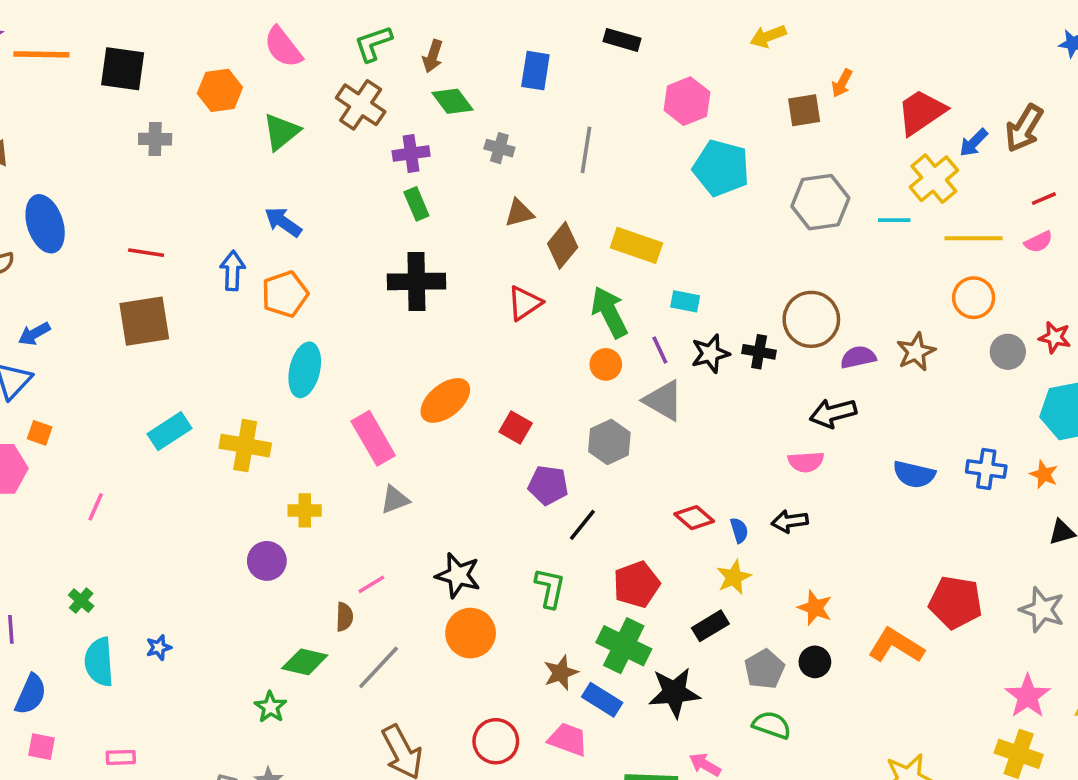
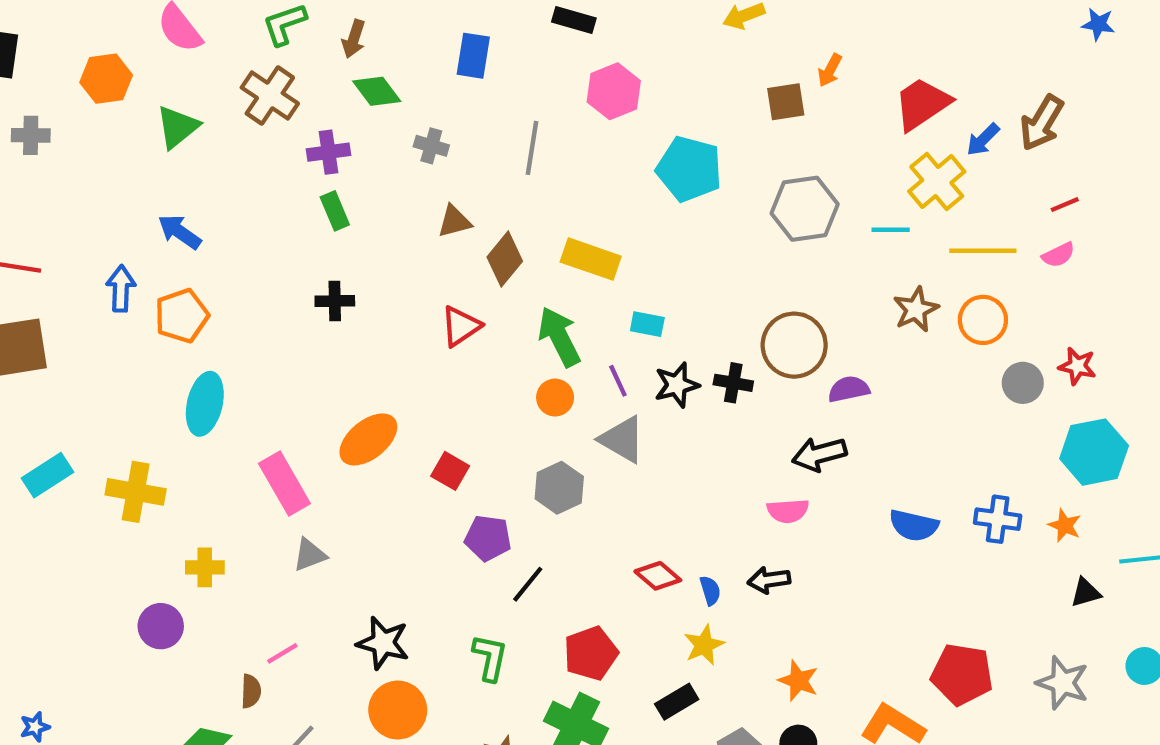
pink hexagon: (687, 101) -> (614, 91), moved
black cross: (416, 281) -> (335, 301), size x0.6
brown star: (916, 352) -> (916, 309), moved

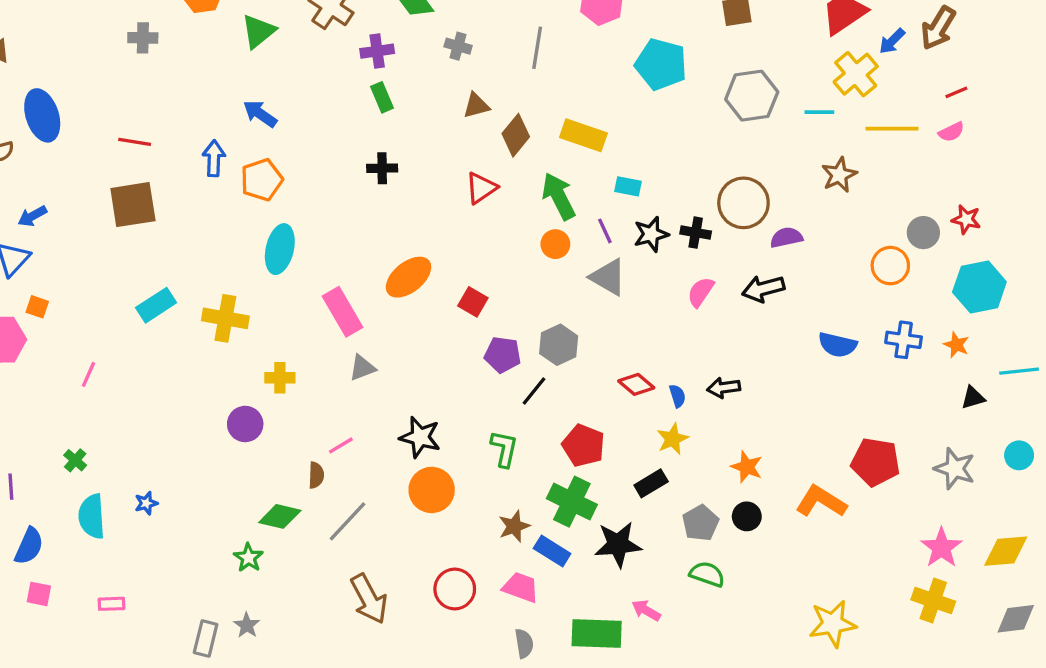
orange circle: (983, 320) -> (890, 266), moved
gray hexagon: (559, 488) -> (559, 345), moved
pink semicircle: (788, 511) -> (701, 292), moved, turned 128
red pentagon: (591, 653) -> (583, 445), turned -30

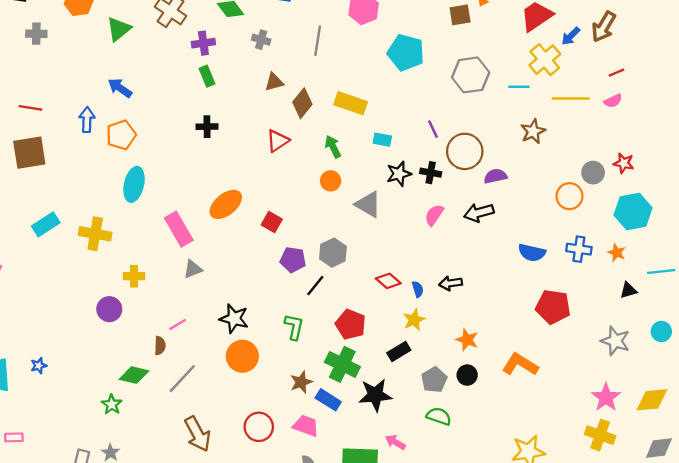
green arrow: (559, 196) -> (333, 147), size x0.7
purple line: (605, 231) -> (433, 129), moved
red pentagon: (875, 462) -> (553, 307), moved

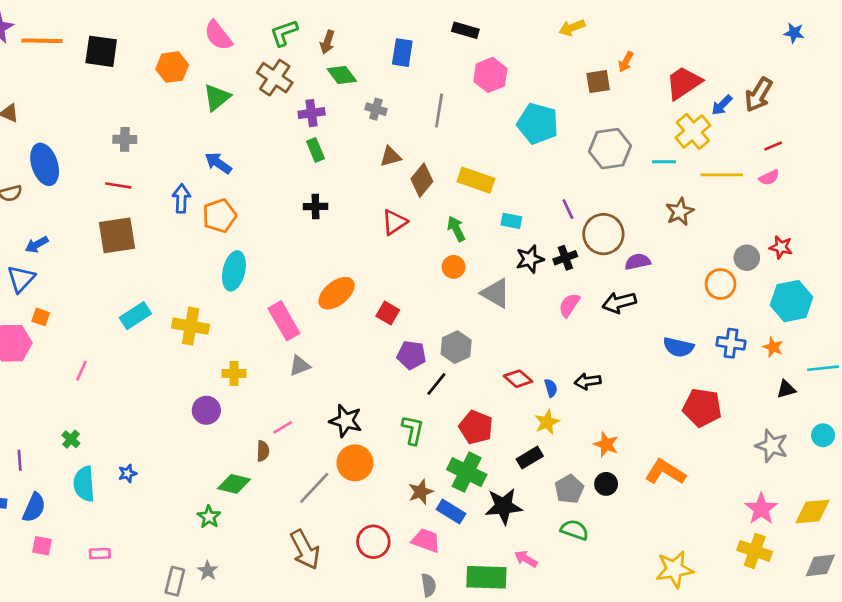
gray cross: (36, 34) -> (125, 139), moved
black cross: (431, 173) -> (565, 258), turned -30
gray line: (182, 379) -> (314, 488), moved

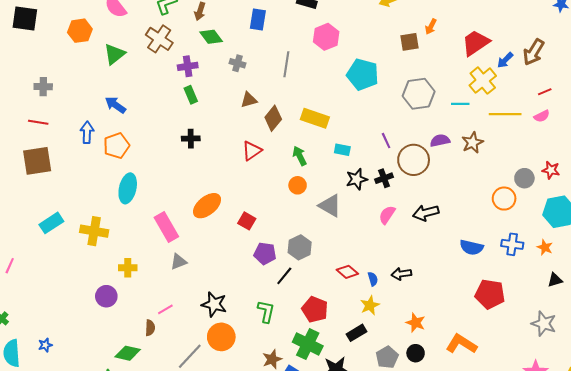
purple semicircle: (638, 262) -> (440, 141), moved

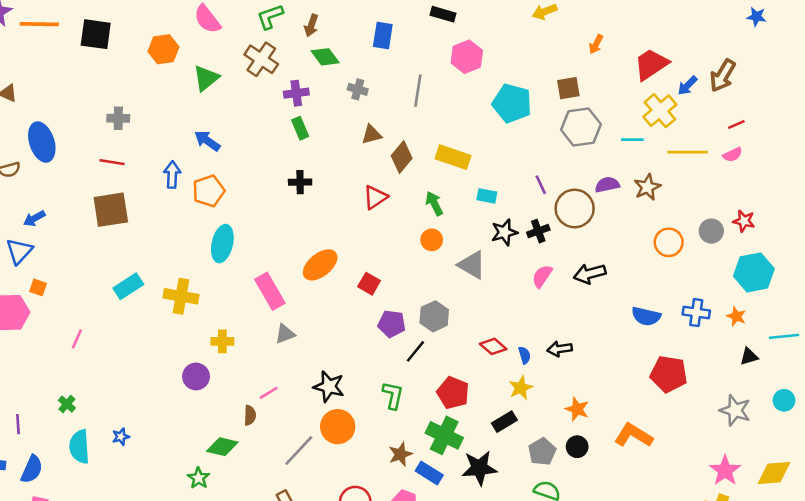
brown square: (409, 42) -> (568, 88), moved
orange circle: (504, 199) -> (669, 242), moved

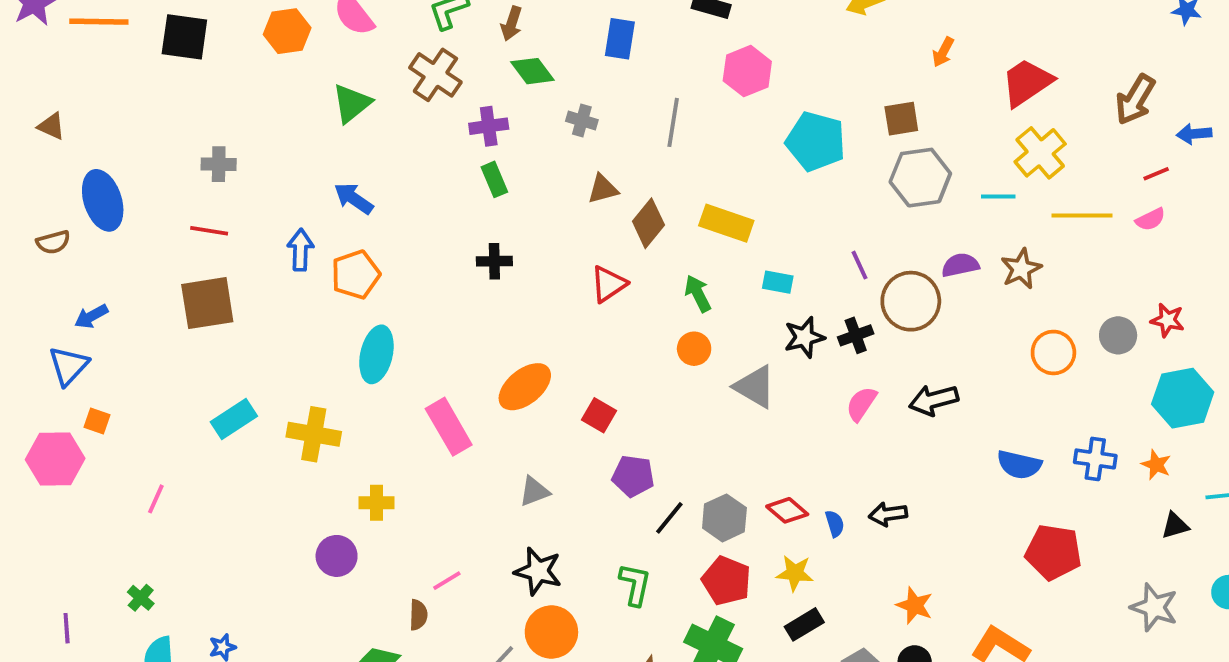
orange hexagon: (163, 49) -> (287, 31), moved
blue arrow: (687, 86) -> (1194, 134), moved, turned 40
gray hexagon: (434, 316) -> (724, 518), moved
gray triangle: (285, 334) -> (534, 491), moved
yellow star: (521, 388) -> (795, 573), moved, turned 30

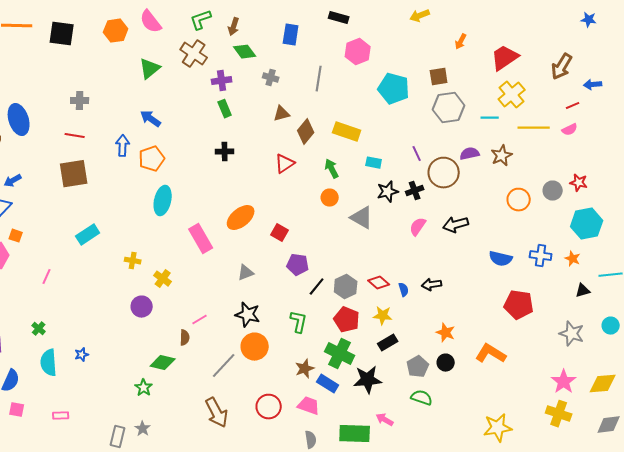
yellow cross: (314, 434) -> (133, 261), moved, size x0.6
yellow cross: (376, 503) -> (163, 279), turned 36

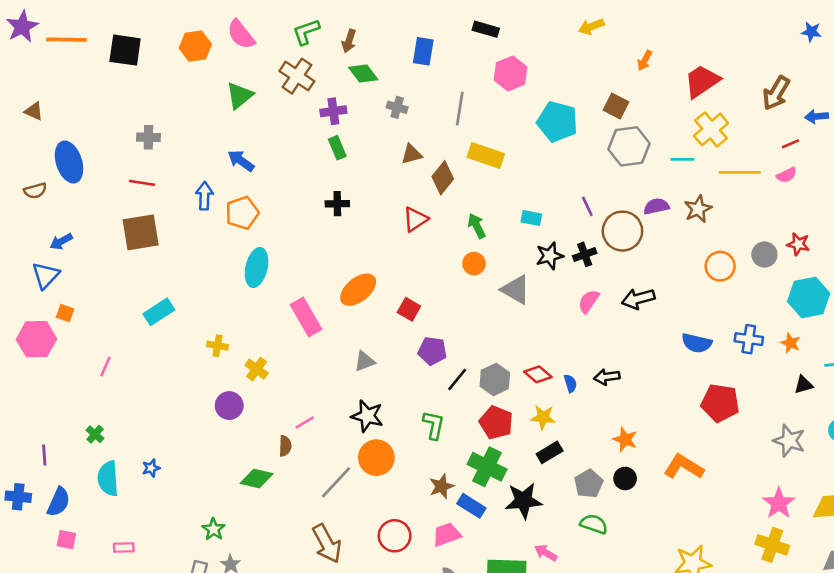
brown square: (439, 77) -> (616, 106), turned 36
yellow rectangle: (347, 132) -> (486, 156), moved
green star: (144, 388) -> (214, 529), moved
pink trapezoid: (309, 406) -> (447, 534), turned -40

